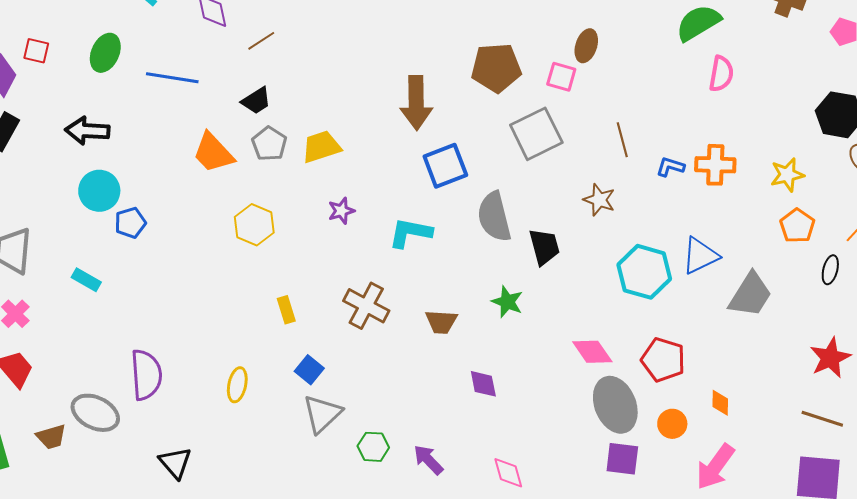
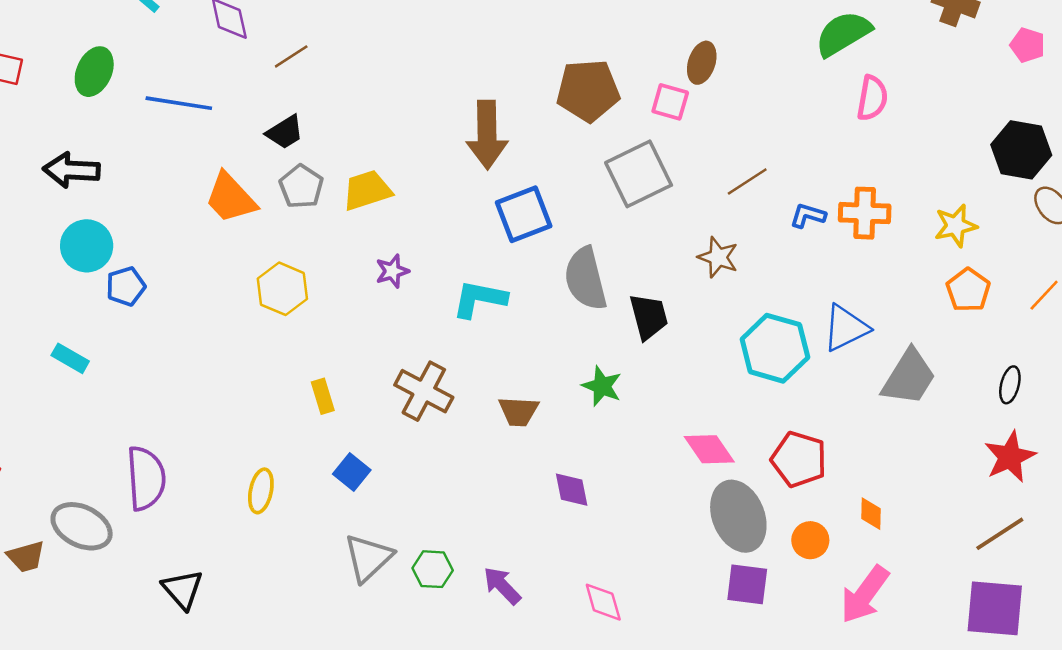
brown line: (622, 140) -> (747, 181), turned 72
black ellipse: (830, 270) -> (1010, 385), moved
gray triangle: (322, 414) -> (368, 558), moved
brown line: (822, 419) -> (1000, 534), turned -51

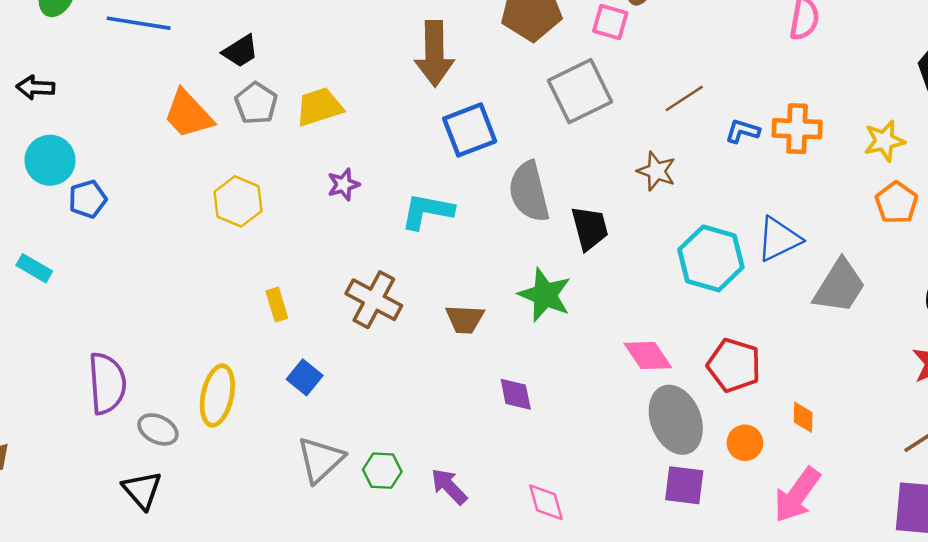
black arrow: (71, 170) -> (35, 87), size x0.7
green star: (602, 386) -> (545, 295), size x1.4
yellow ellipse: (261, 491) -> (217, 395), size x1.4
gray ellipse: (82, 526) -> (158, 429), moved, size x0.7

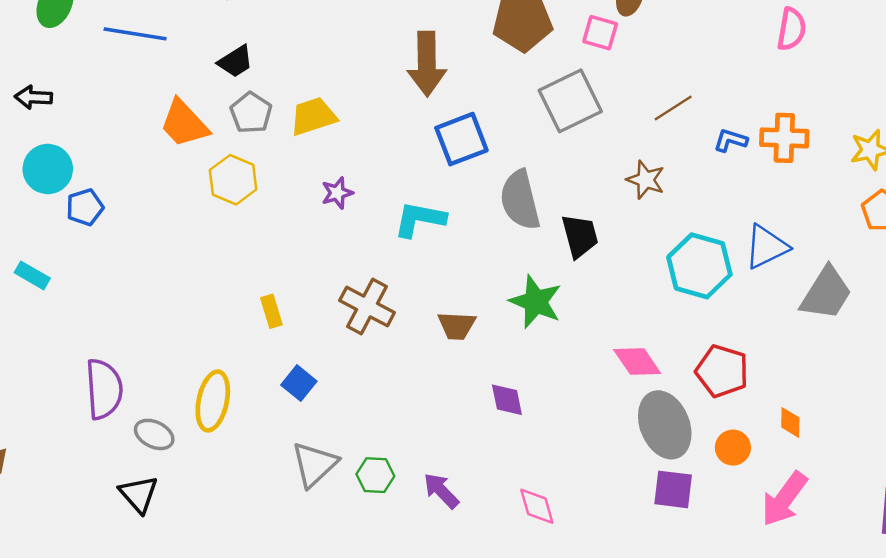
yellow hexagon: (238, 201) -> (233, 180), moved

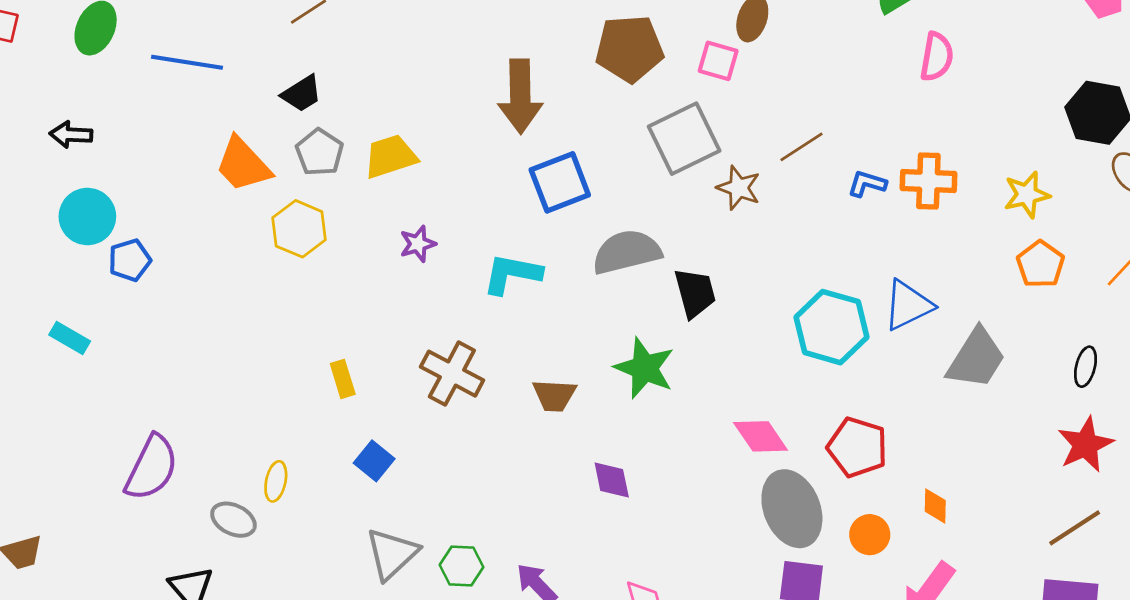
brown star: (646, 180) -> (739, 188), moved
gray semicircle: (520, 200) -> (627, 252), turned 90
purple semicircle: (104, 389) -> (152, 468), turned 30
yellow ellipse: (213, 401) -> (276, 481), size x0.6
gray ellipse: (154, 434) -> (233, 520), moved

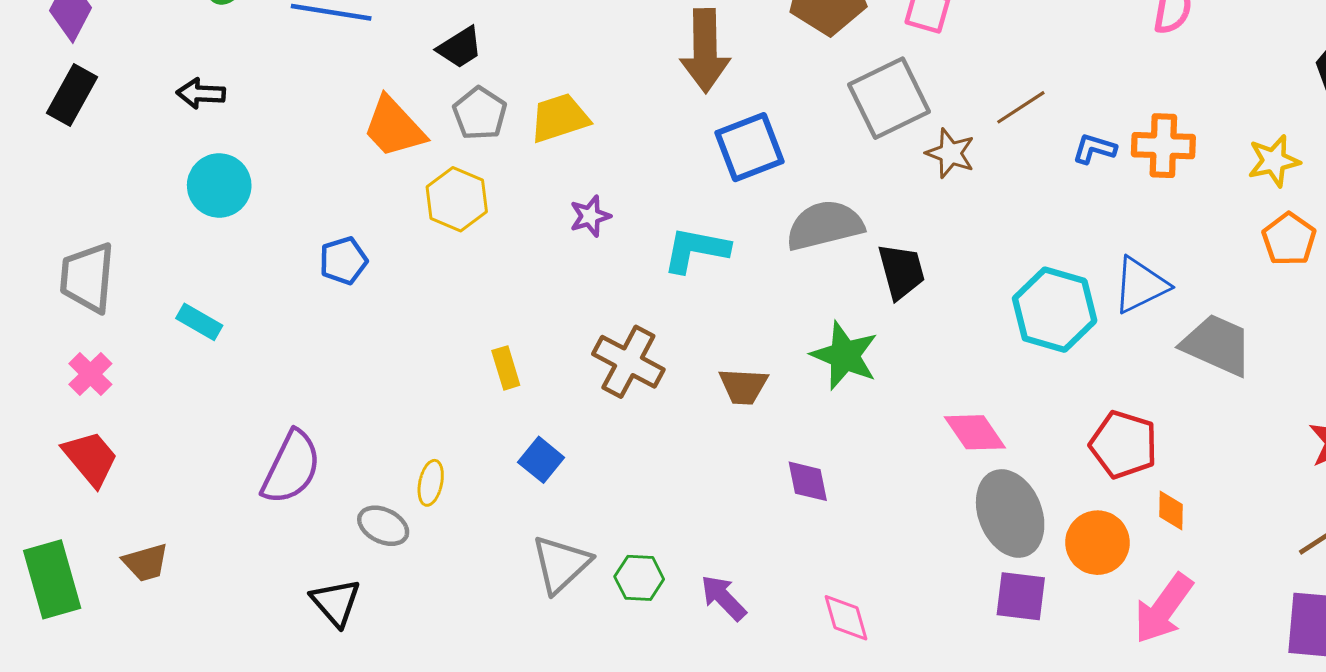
blue pentagon: (130, 260) -> (343, 261), moved
gray trapezoid: (976, 358) -> (1217, 345), turned -98
red pentagon: (857, 447) -> (1124, 445), moved
orange circle: (870, 535) -> (1097, 543), size x1.4

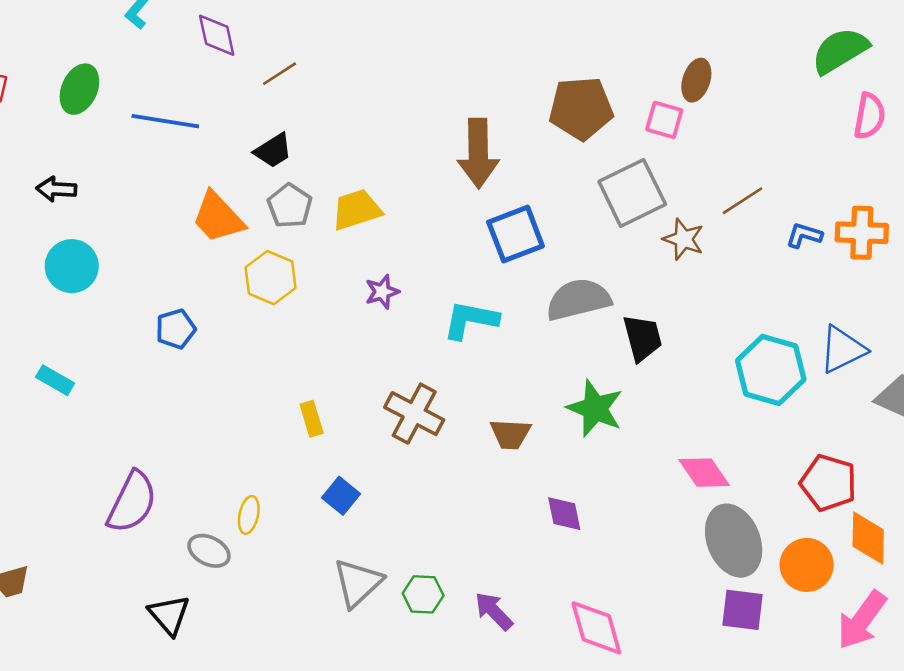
orange diamond: (1171, 510) -> (868, 538), size x1.6
pink diamond: (846, 618) -> (596, 628), size x1.4

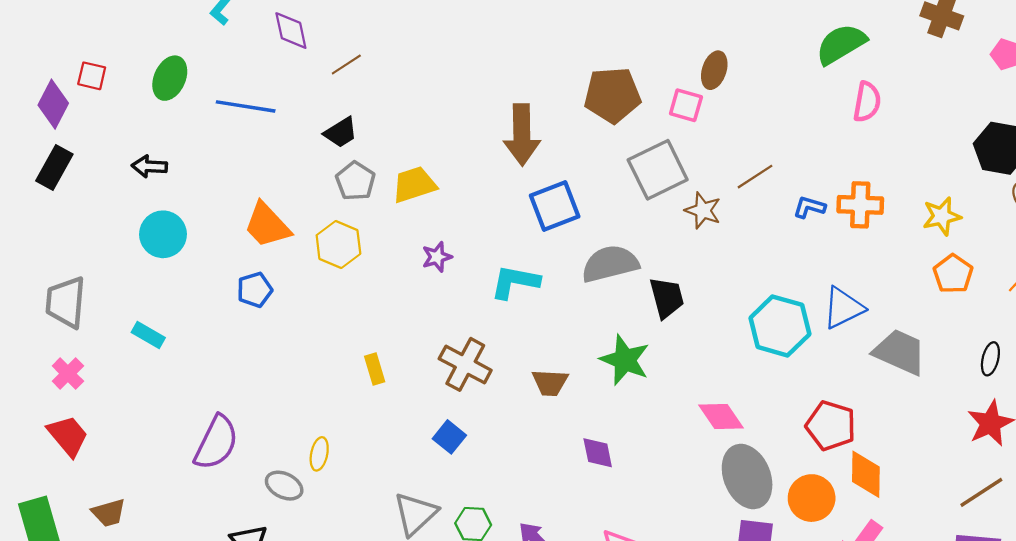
orange trapezoid: (218, 217) -> (267, 225), moved
blue square: (341, 496) -> (449, 437), moved

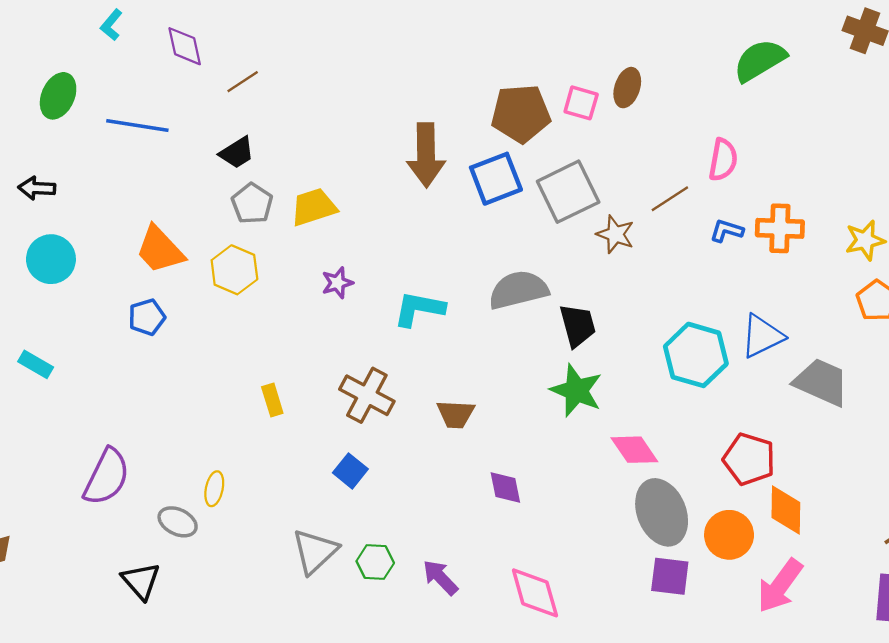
pink semicircle: (867, 102) -> (723, 160), moved
pink square: (686, 105) -> (581, 103), moved
blue square: (555, 206) -> (496, 179), moved
green star: (625, 360) -> (576, 390), moved

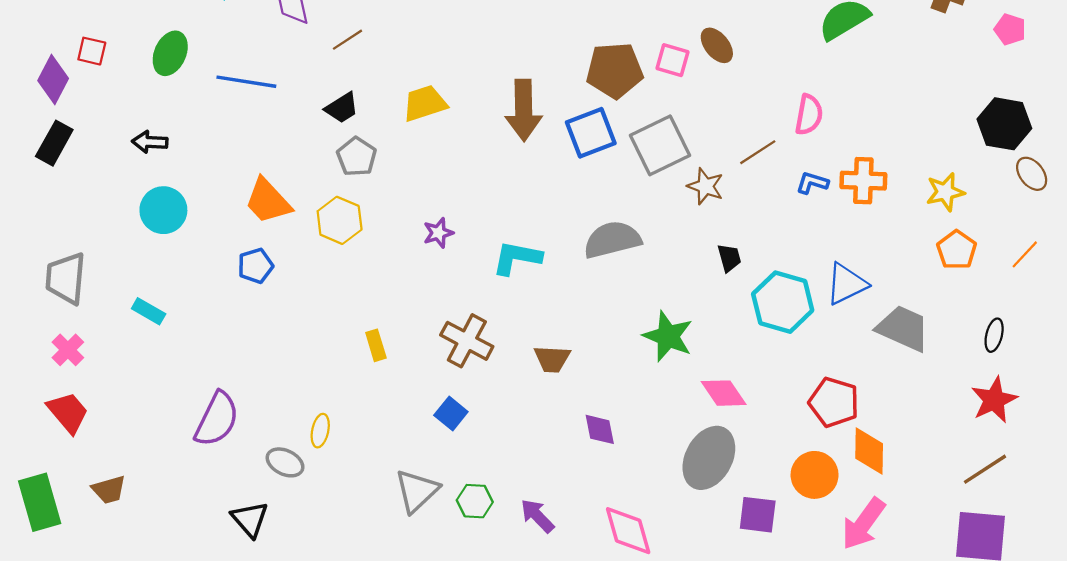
brown ellipse: (627, 88) -> (717, 45), turned -57
yellow trapezoid: (314, 207) -> (425, 103), moved
black trapezoid: (578, 325) -> (729, 258), moved, size x0.7
gray ellipse: (662, 512) -> (709, 458), moved, turned 50

